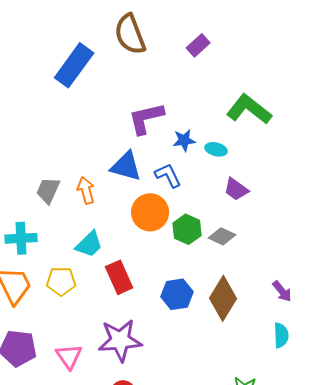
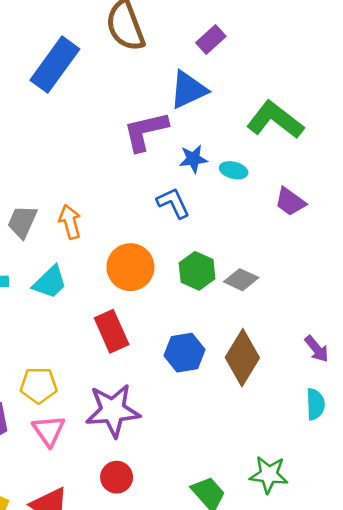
blue triangle: (126, 166) -> (188, 90), moved, turned -40
purple trapezoid: (236, 189) -> (290, 202), moved
orange circle: (150, 212) -> (130, 267), moved
cyan trapezoid: (89, 244) -> (50, 282), moved
yellow pentagon: (61, 281) -> (39, 385), moved

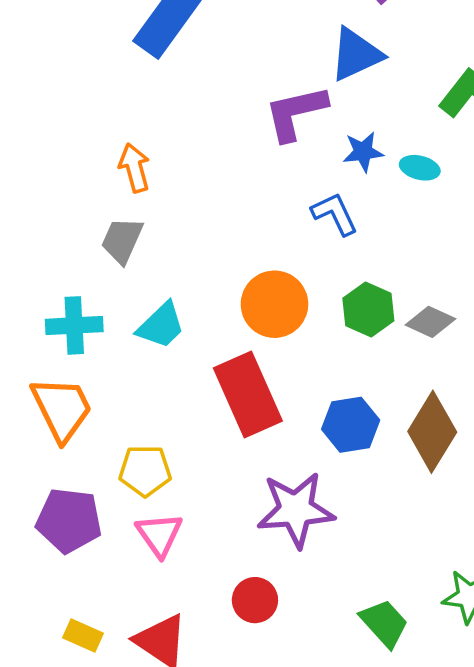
orange arrow: (70, 222) -> (134, 168), moved
red rectangle: (112, 331) -> (248, 395), size x1.4
purple star: (113, 410) -> (296, 510), moved

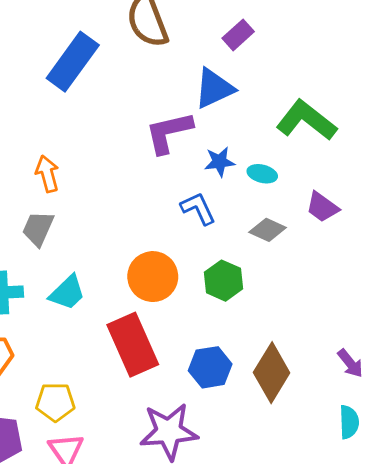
gray diamond: (430, 322) -> (268, 230), moved

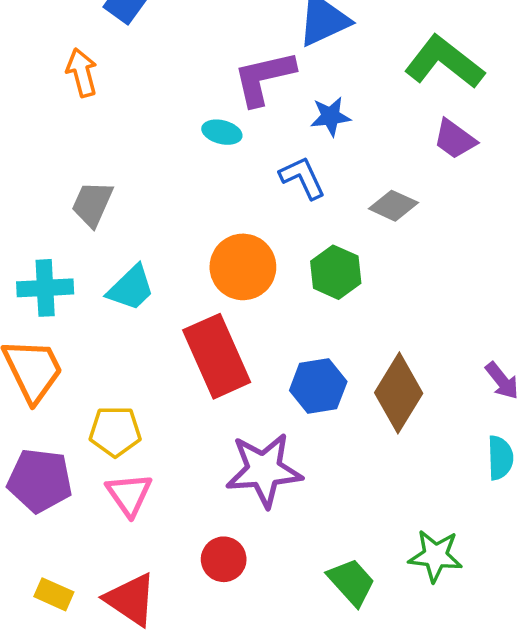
orange arrow: (47, 174) -> (82, 73), moved
cyan ellipse: (262, 174) -> (222, 132), moved
purple trapezoid: (322, 207) -> (455, 139), moved

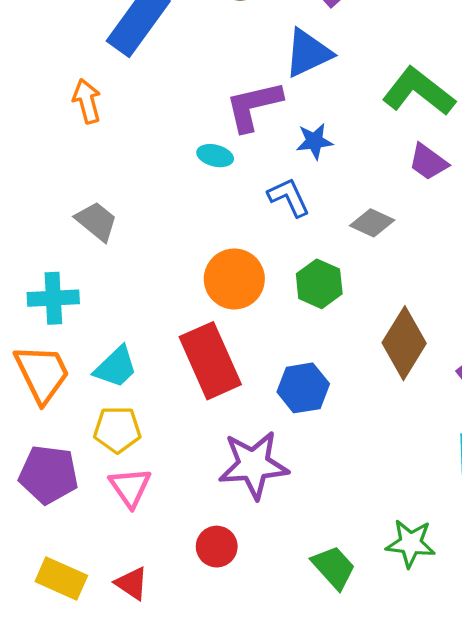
gray trapezoid: (92, 204) -> (97, 221), turned 105
cyan trapezoid: (131, 288) -> (116, 367), moved
brown diamond: (399, 393) -> (404, 343), moved
yellow rectangle: (54, 594) -> (61, 579), size x1.4
red triangle: (131, 600) -> (132, 583), size x0.7

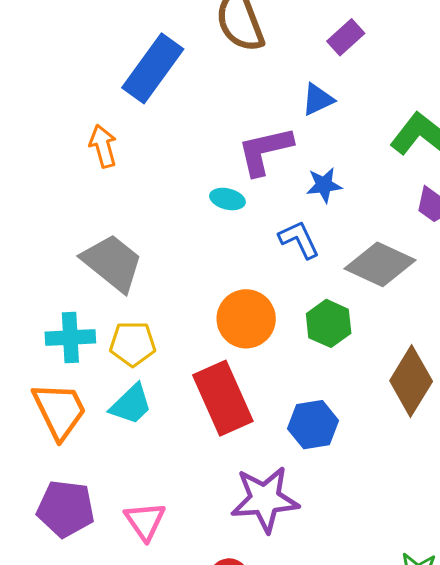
blue triangle: (308, 53) -> (318, 99), size x0.7
gray trapezoid: (97, 221) -> (112, 263), size x1.5
gray diamond: (372, 223) -> (380, 264), size x1.6
yellow pentagon: (117, 430) -> (133, 344), moved

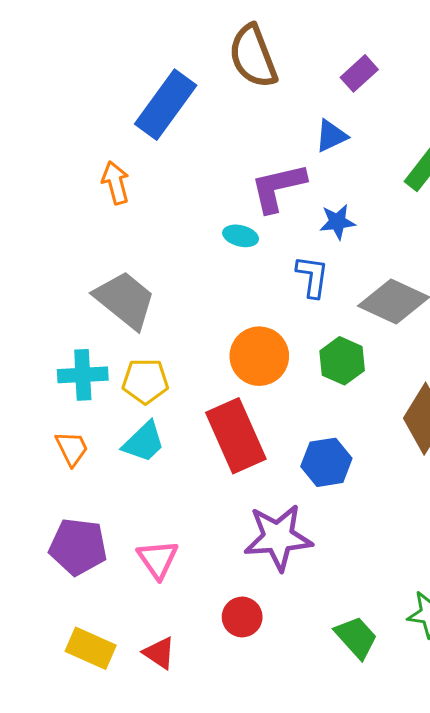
blue L-shape: (299, 239) -> (312, 276), turned 33
orange trapezoid: (59, 411) -> (72, 448), size x0.6

